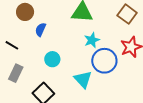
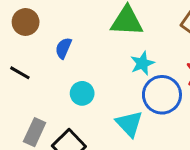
brown circle: (25, 12) -> (26, 22), moved
gray rectangle: (16, 73) -> (35, 132), moved

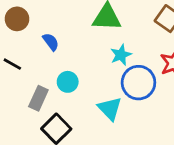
blue semicircle: (63, 48) -> (51, 42), turned 120
gray rectangle: (35, 132) -> (38, 98), moved

